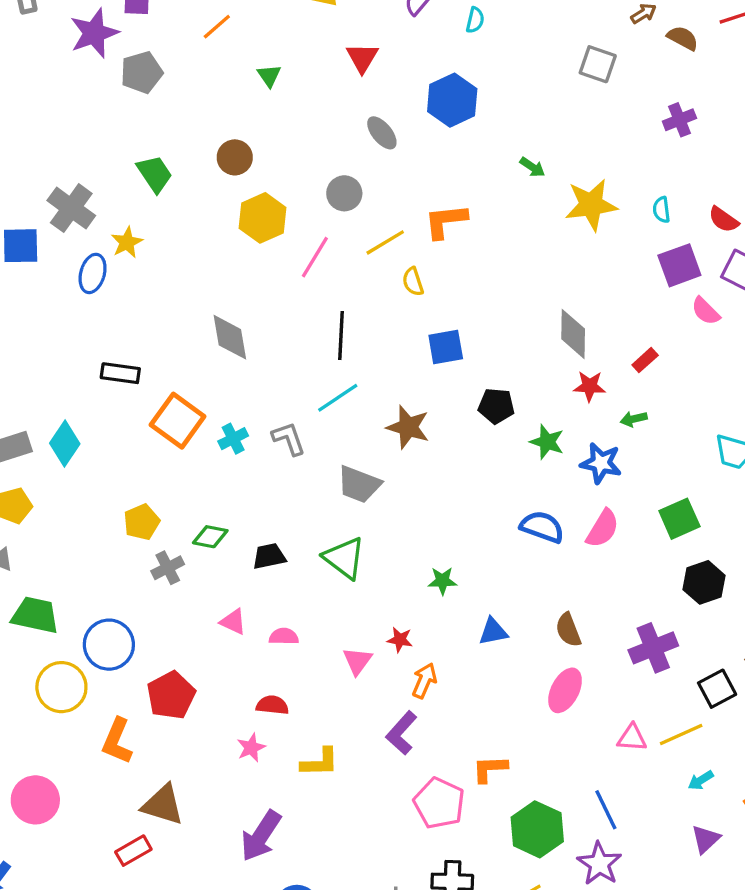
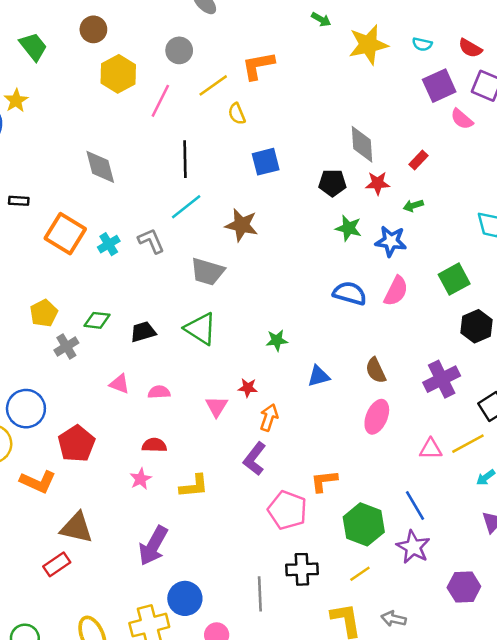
cyan semicircle: (661, 210) -> (422, 44), turned -66
black rectangle: (120, 373) -> (19, 201), size x0.7
black pentagon: (496, 406) -> (332, 183), moved
orange L-shape: (117, 741) -> (38, 482), turned -84

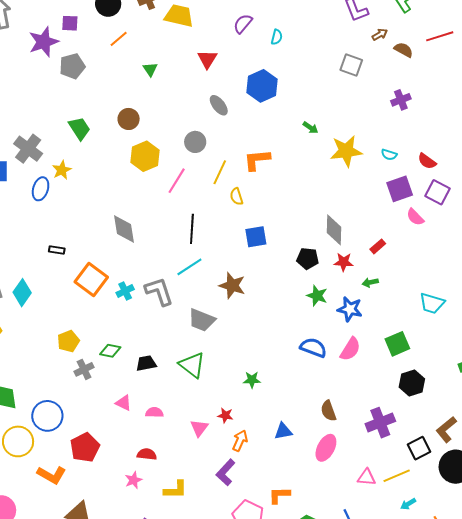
yellow line: (213, 85) -> (220, 172), turned -35
gray L-shape: (151, 241) -> (159, 291), size x1.4
blue triangle: (318, 376) -> (283, 431), moved

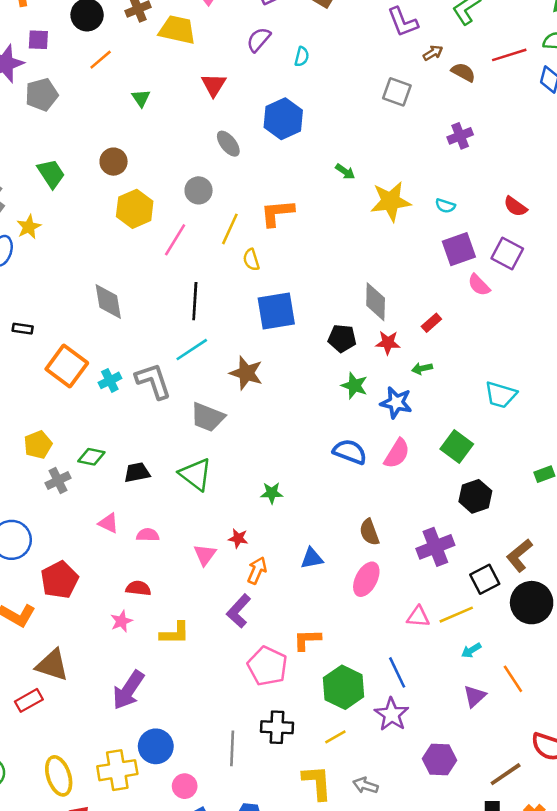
red semicircle: (427, 161) -> (515, 206), moved
blue square: (256, 237) -> (276, 311), size x1.4
green square: (397, 344) -> (457, 446), turned -30

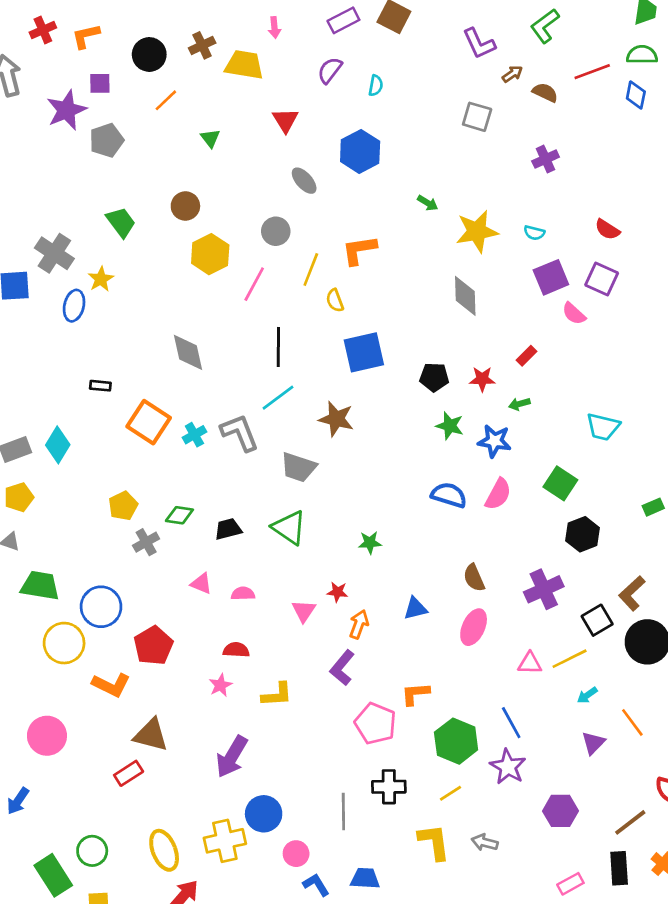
gray diamond: (376, 302) -> (465, 296), moved

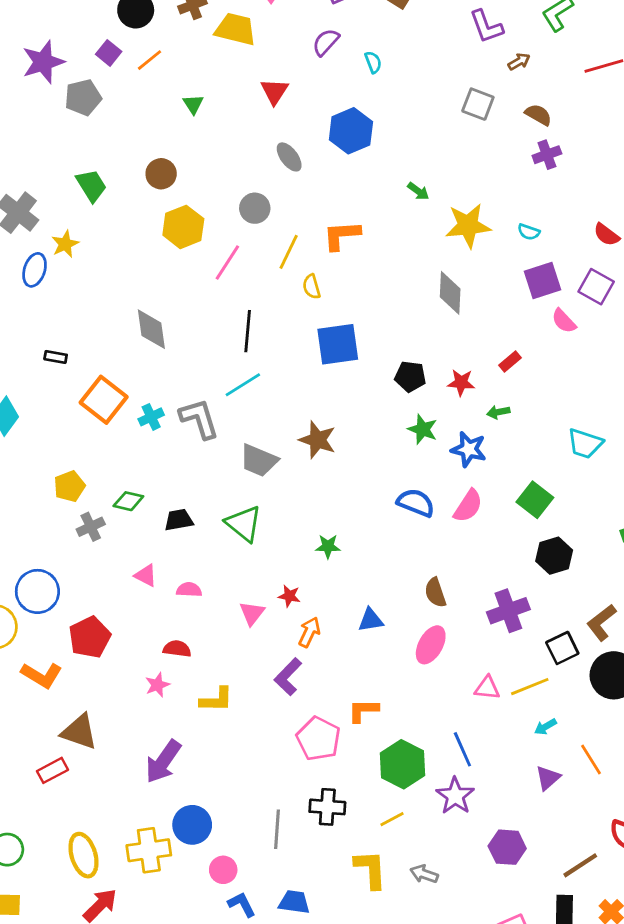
purple square: (100, 83) -> (109, 53), moved, turned 35
cyan semicircle: (376, 85) -> (373, 62), turned -36
brown semicircle: (545, 92) -> (538, 115), moved
brown star: (336, 419) -> (317, 440), moved

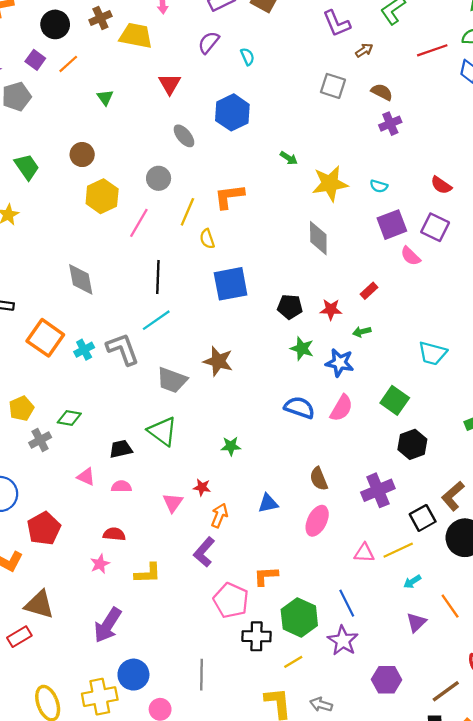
black trapezoid: (179, 520) -> (121, 449), moved
black cross: (327, 807) -> (257, 636), moved

